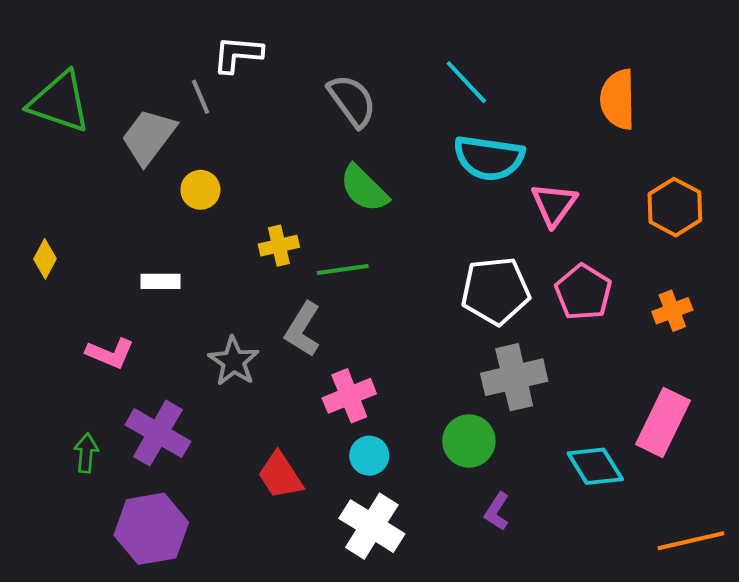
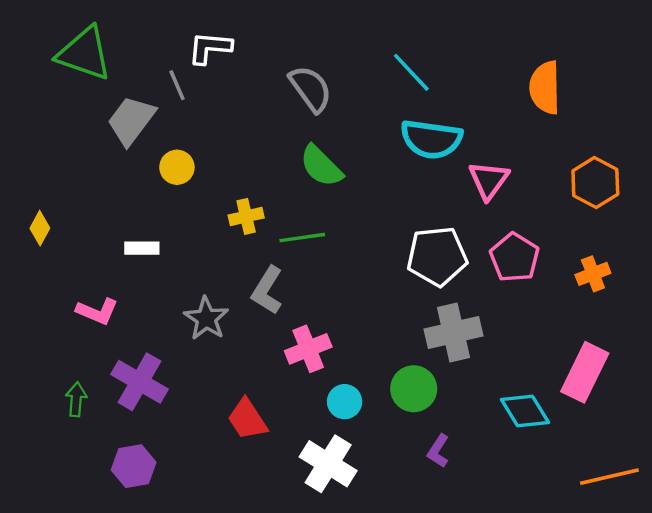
green triangle: (60, 102) -> (84, 54), moved
cyan circle: (369, 456) -> (345, 402), moved
purple hexagon: (151, 529) -> (134, 466), size x0.7

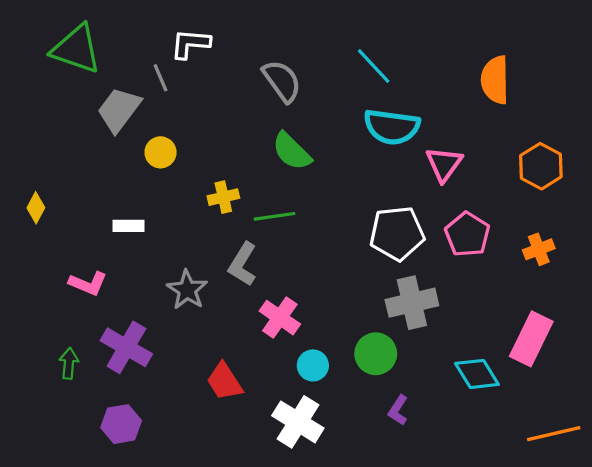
pink cross: (308, 349) -> (280, 318), turned -33

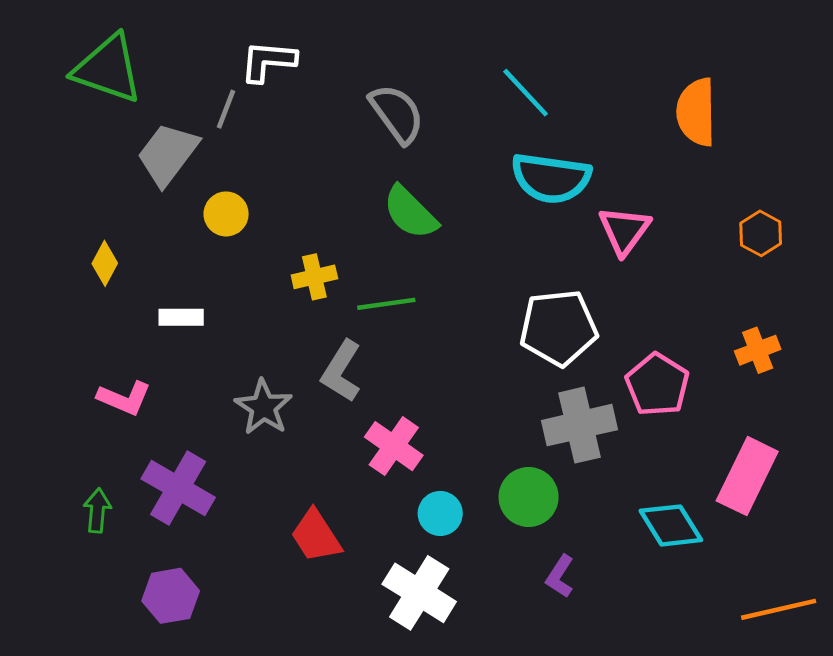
gray line: (160, 78) -> (226, 109), turned 44
orange hexagon: (541, 166) -> (761, 233), size x0.7
yellow diamond: (36, 208) -> (105, 263), moved
pink pentagon: (467, 234) -> (657, 385), moved

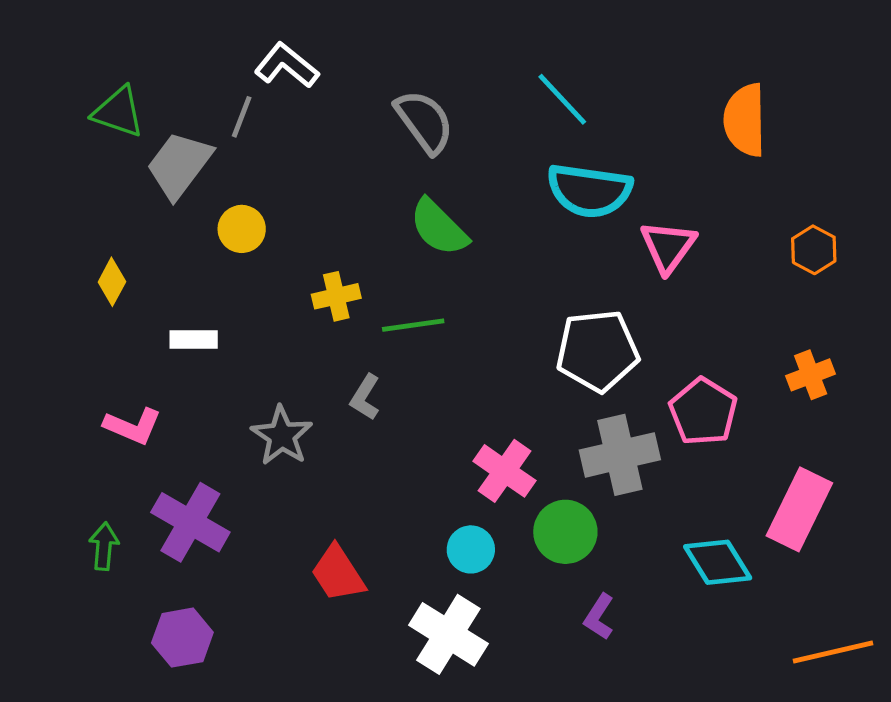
white L-shape: (268, 61) -> (287, 66), turned 34
green triangle: (108, 69) -> (118, 112), moved, size x0.7
gray L-shape: (341, 371) -> (365, 397), size x0.7
pink cross: (394, 446) -> (505, 471), moved

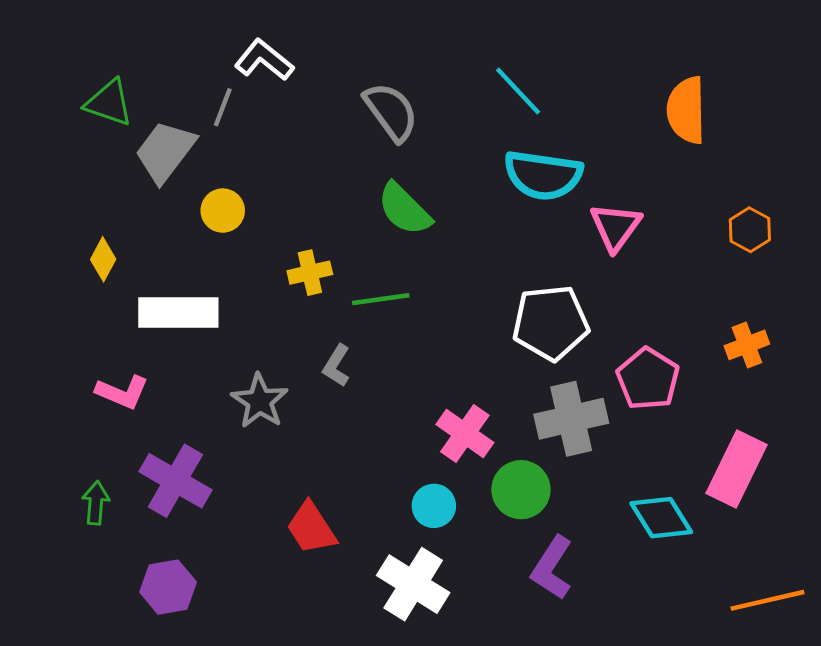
white rectangle: (194, 340) -> (178, 312), size x1.8
purple L-shape: (599, 617) -> (552, 568), size x1.5

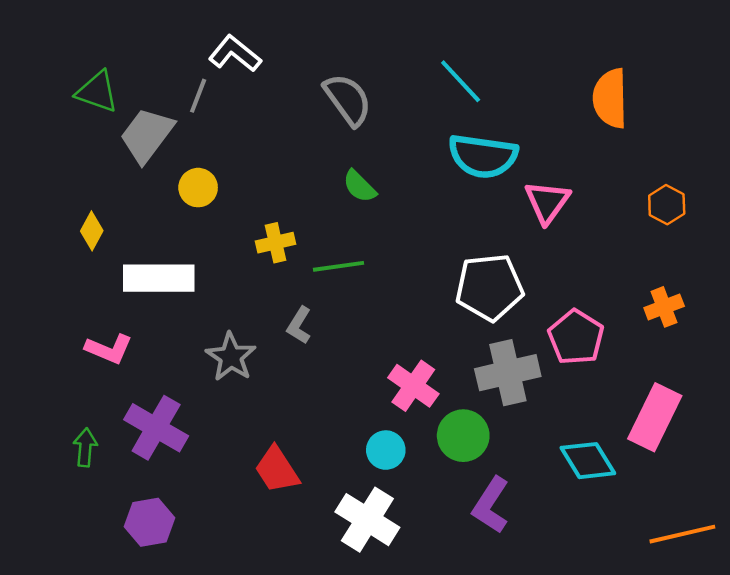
green semicircle: (404, 209) -> (360, 186), size x0.7

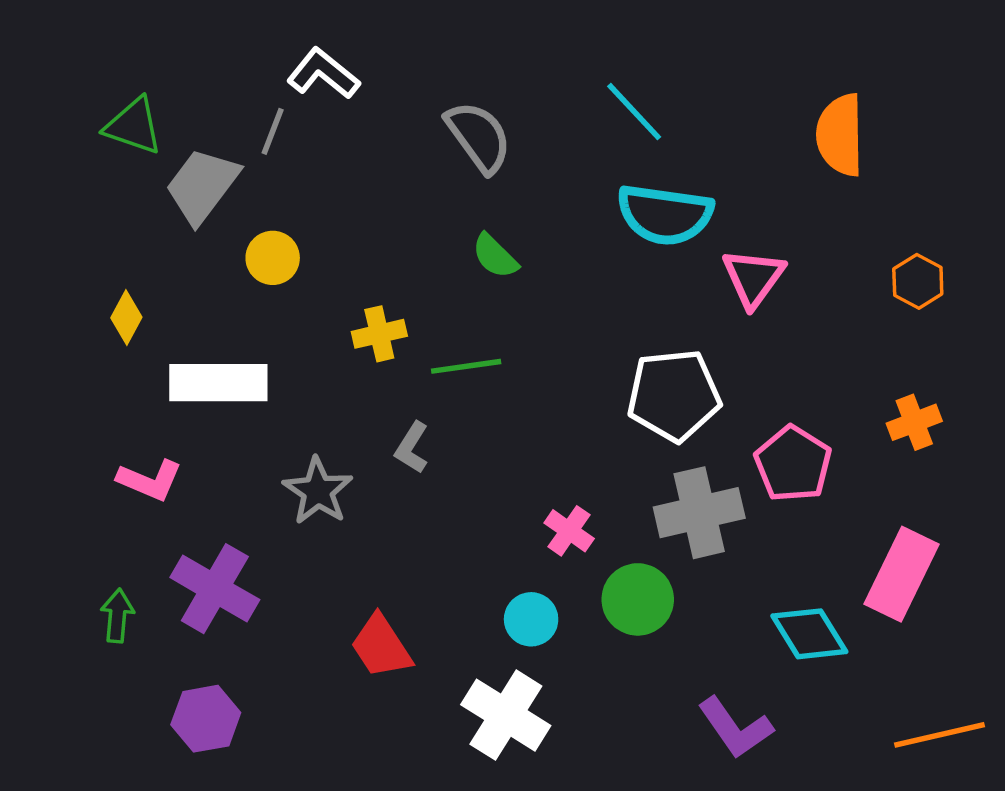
pink cross: (413, 386) -> (569, 531), size x0.7
purple L-shape: (491, 505) -> (735, 728), moved, turned -68

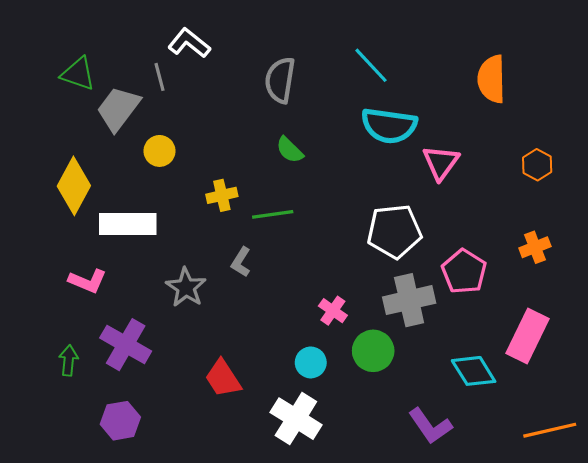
gray line: (273, 131) -> (159, 77), turned -36
gray semicircle: (479, 137) -> (280, 80), turned -135
yellow diamond: (126, 318) -> (74, 186), size x1.8

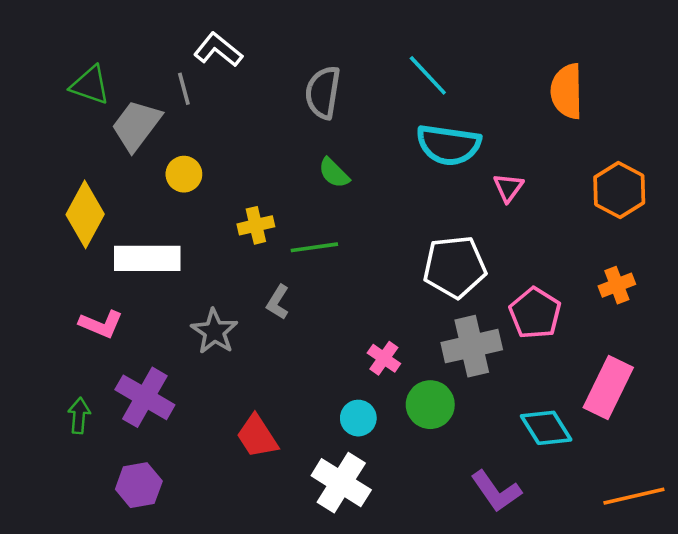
pink triangle: (441, 163) -> (508, 188), size x0.7
orange hexagon: (537, 165) -> (619, 190), size x1.5

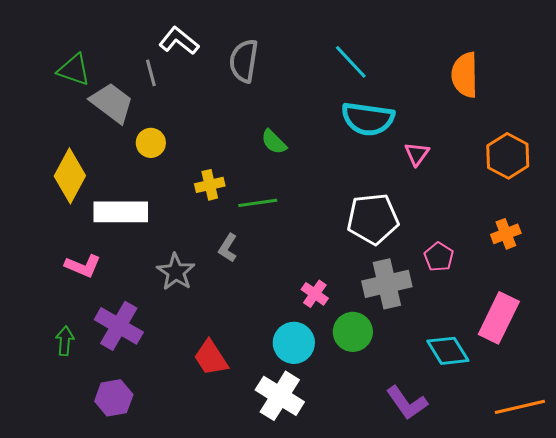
gray semicircle: (323, 92) -> (244, 61), moved
gray trapezoid: (136, 125) -> (112, 103), turned 90
pink pentagon: (535, 313) -> (439, 257), size x0.7
cyan circle: (358, 418) -> (294, 343), size x1.4

